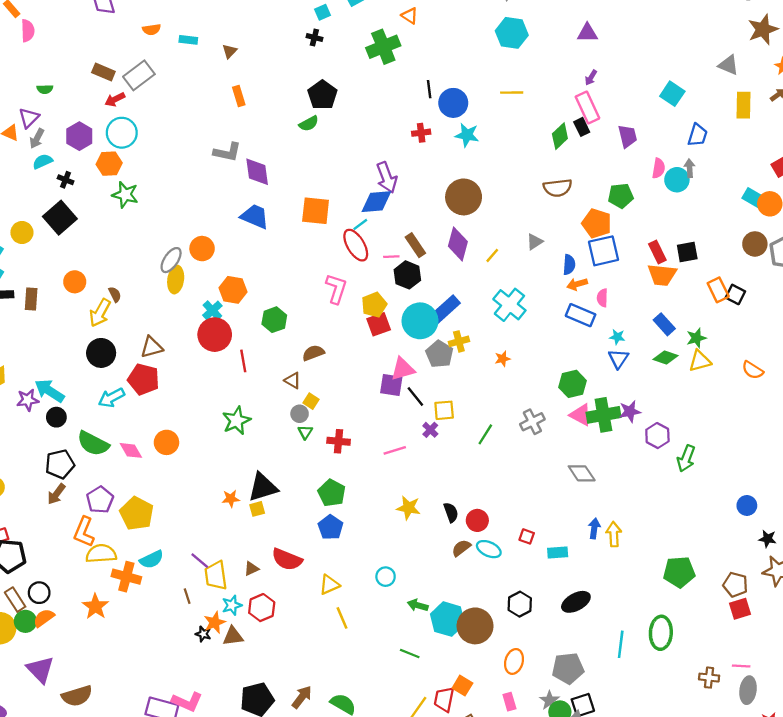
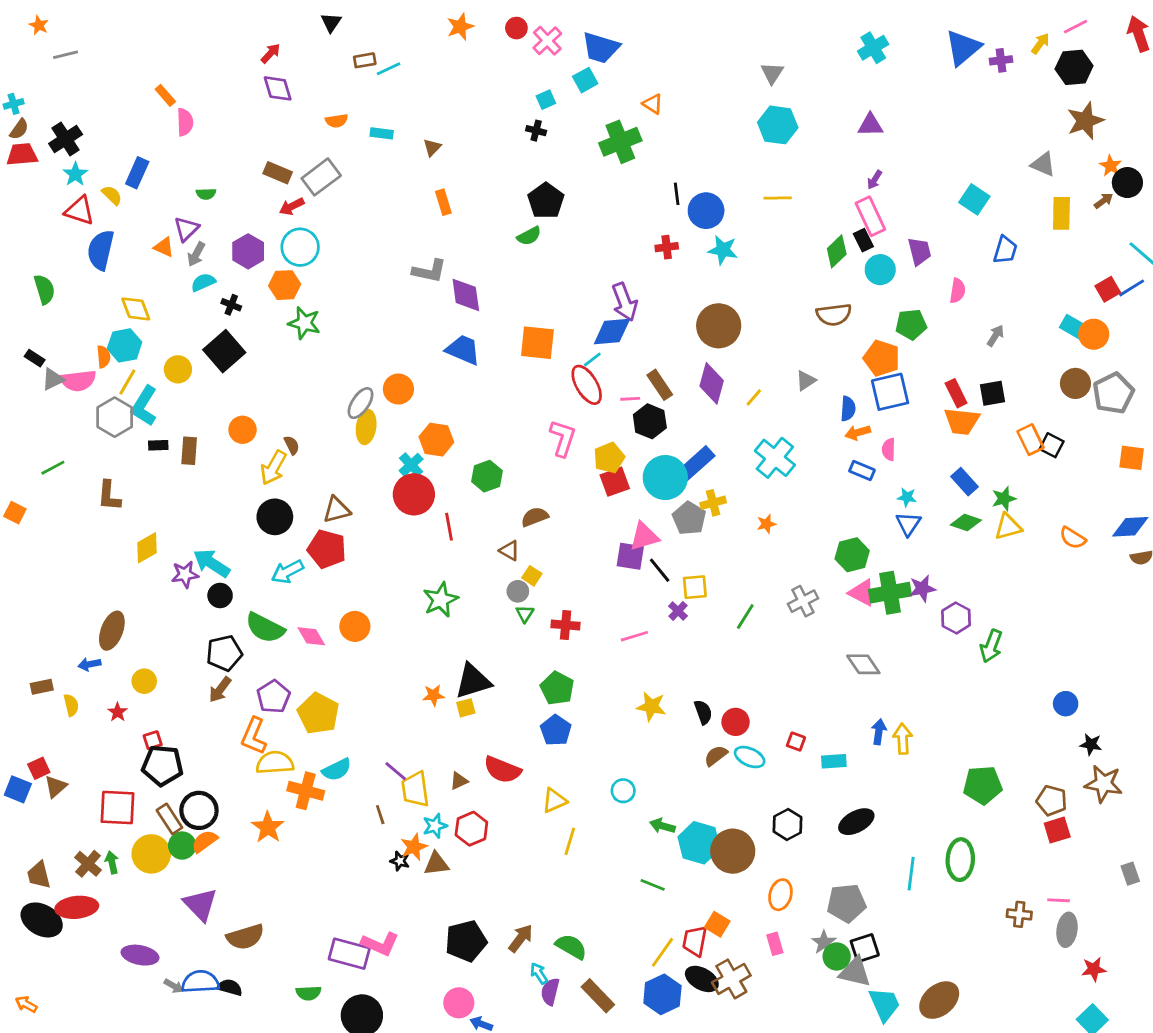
gray arrow: (690, 168) -> (995, 336), moved, turned 36
cyan circle: (677, 180) -> (880, 270), moved
blue rectangle: (581, 315) -> (862, 470), size x0.7
black circle: (39, 593) -> (199, 810), size x1.4
yellow line: (342, 618) -> (570, 841), turned 40

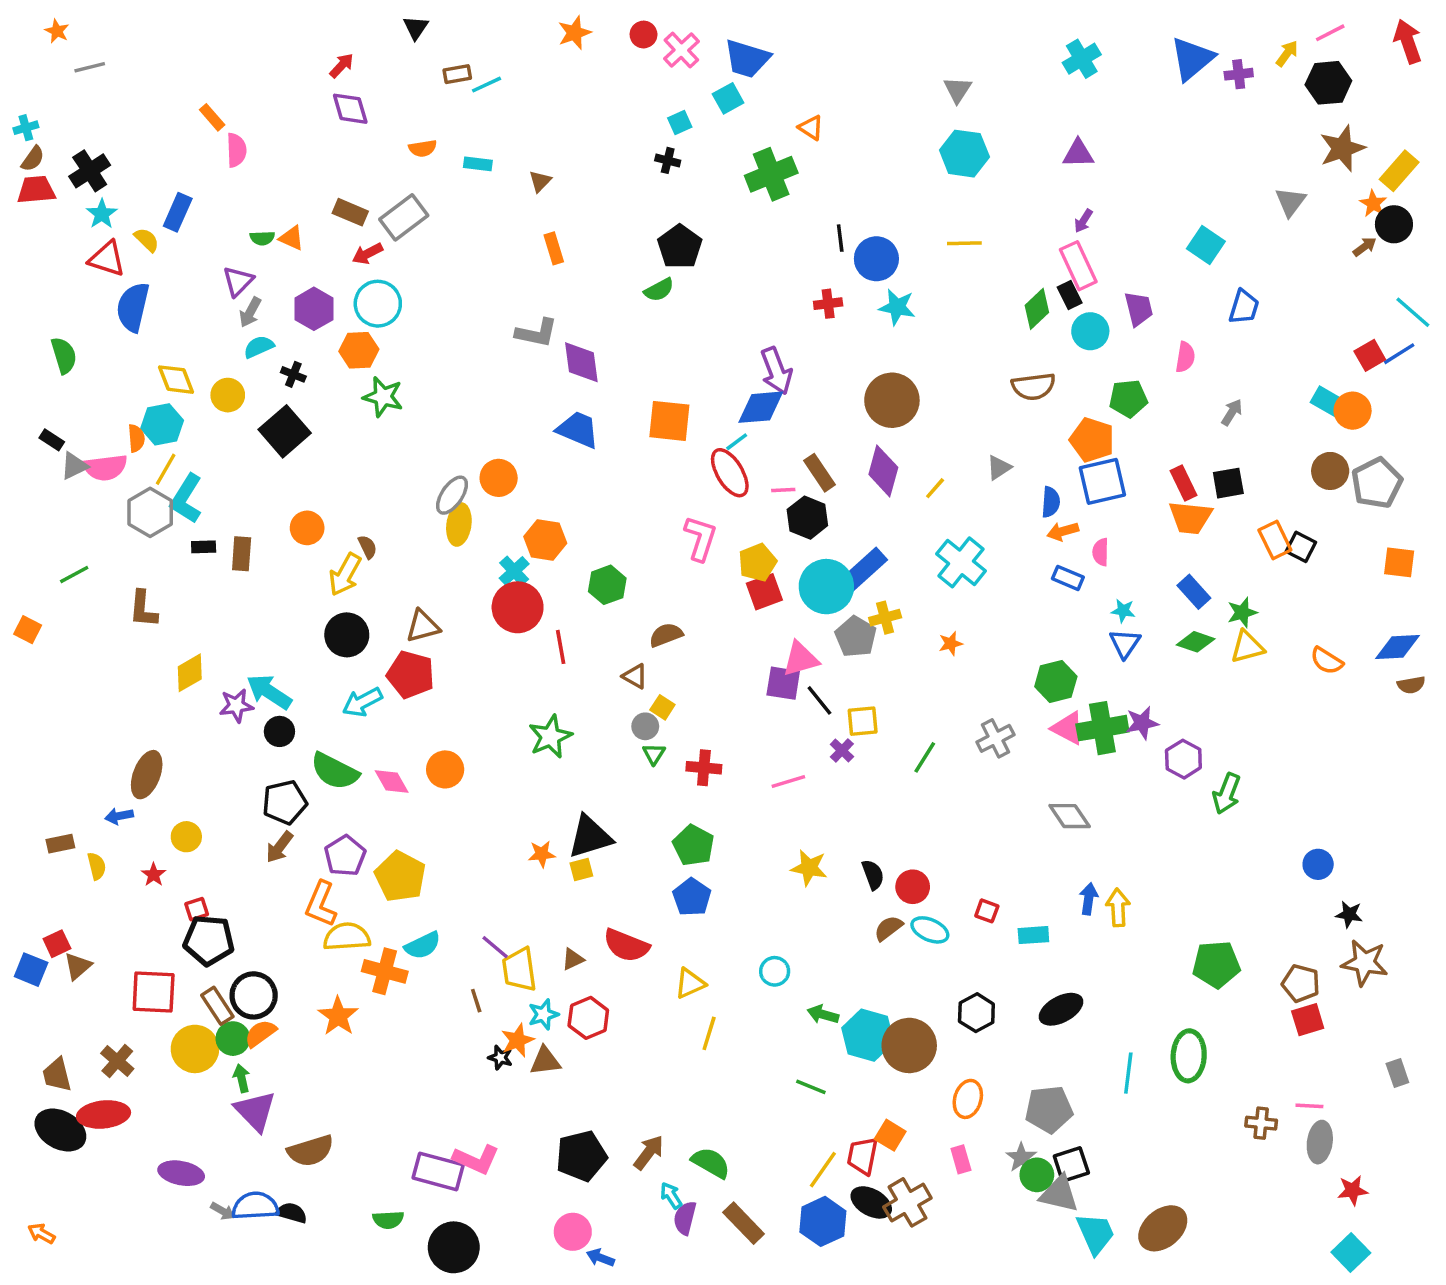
gray triangle: (1043, 164) -> (1290, 202), turned 44
yellow rectangle: (1061, 213) -> (1399, 171), moved, turned 40
orange triangle: (164, 247) -> (292, 238), moved
yellow circle: (178, 369) -> (228, 395), moved
green arrow: (112, 862) -> (242, 1078), moved

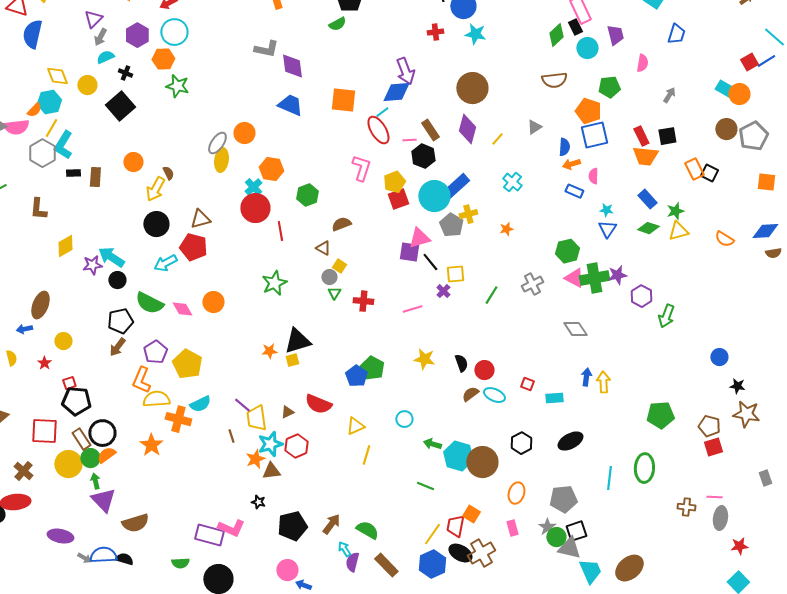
orange semicircle: (136, 438) -> (34, 110), turned 49
cyan cross: (961, 562) -> (512, 182), size x0.7
green pentagon: (694, 845) -> (372, 368), moved
cyan star: (543, 1014) -> (270, 444), size x1.4
black star: (500, 1058) -> (258, 502), moved

